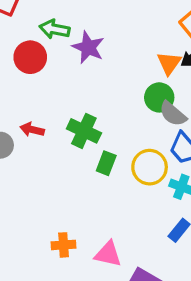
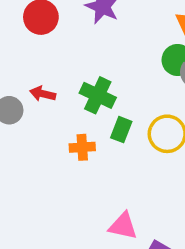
orange cross: (64, 245) -> (82, 147), moved

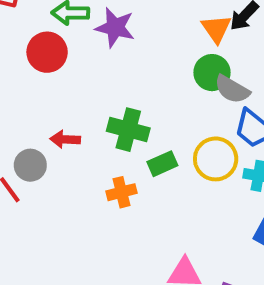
green rectangle: (121, 130) -> (162, 164), turned 55

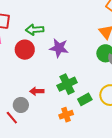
purple star: (115, 28) -> (59, 48), moved
green cross: (128, 130) -> (67, 84), turned -36

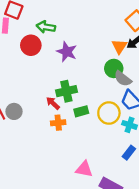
red arrow: (37, 91) -> (53, 103), moved, turned 32
gray circle: (21, 105) -> (14, 111), moved

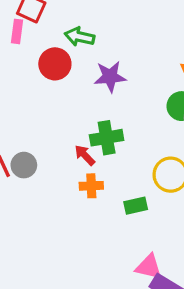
purple star: (67, 52) -> (110, 77), turned -30
green rectangle: (81, 111) -> (136, 206), moved
pink triangle: (84, 169) -> (149, 267), moved

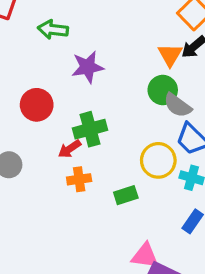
red circle: (55, 64) -> (37, 105), moved
red arrow: (85, 155) -> (70, 149), turned -75

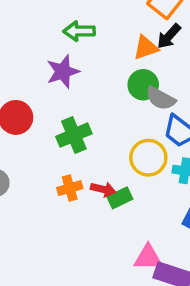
green arrow: (53, 30) -> (79, 31), moved
orange triangle: (170, 55) -> (146, 48), turned 48
red arrow: (70, 149) -> (103, 189), moved, turned -125

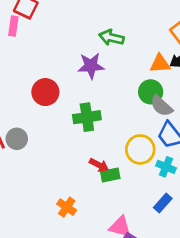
orange cross: (70, 188) -> (67, 207), moved, turned 36

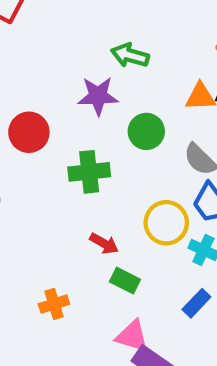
green circle: (151, 92) -> (146, 131), moved
green rectangle: (110, 175) -> (125, 281), moved, turned 36
orange cross: (67, 207) -> (54, 304), turned 36

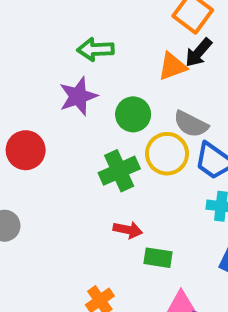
green cross: (89, 172) -> (119, 171), moved
yellow circle: (166, 223) -> (167, 154), moved

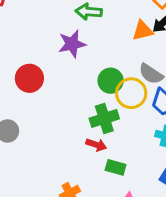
green circle: (133, 114) -> (111, 81), moved
green cross: (119, 171) -> (104, 118), moved

